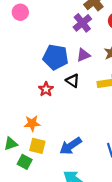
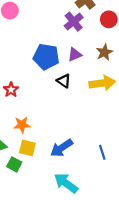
red star: (46, 89) -> (11, 90), moved

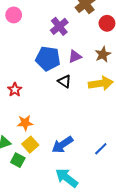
purple cross: (74, 22) -> (59, 26), moved
yellow square: (27, 148) -> (30, 145), turned 35
blue line: (102, 152) -> (101, 149), turned 64

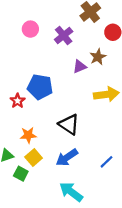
pink circle: (14, 15) -> (30, 29), moved
brown star: (103, 54) -> (98, 57), moved
blue pentagon: (48, 59) -> (40, 87), moved
black triangle: (64, 81) -> (69, 124), moved, size x1.5

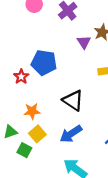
purple triangle: (80, 67) -> (84, 42), turned -40

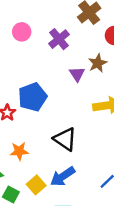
blue pentagon: (44, 63) -> (33, 97), turned -30
yellow square: (37, 134) -> (36, 185), moved

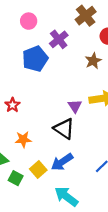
pink circle: (22, 32) -> (29, 21), moved
purple triangle: (77, 74) -> (75, 106), moved
blue pentagon: (33, 97) -> (35, 59), moved

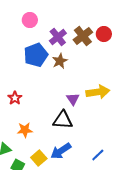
brown cross: (86, 16) -> (83, 36), moved
brown star: (93, 61) -> (60, 61), moved
black triangle: (64, 129) -> (63, 120), turned -30

